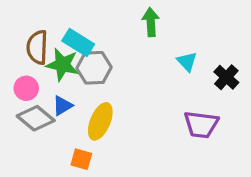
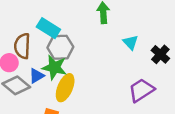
brown semicircle: (37, 47) -> (22, 46), moved
green star: (62, 65) -> (54, 67), moved
purple trapezoid: (201, 125) -> (141, 90), turned 140

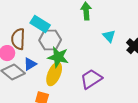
green star: (54, 67) -> (58, 57), moved
purple trapezoid: (141, 90) -> (91, 79), moved

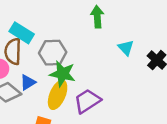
cyan rectangle: (40, 24) -> (22, 33), moved
purple trapezoid: (91, 79) -> (87, 101), moved

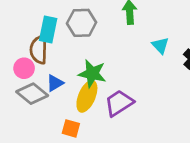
cyan rectangle: (22, 33) -> (48, 29), turned 70
gray hexagon: (53, 53) -> (82, 23), moved

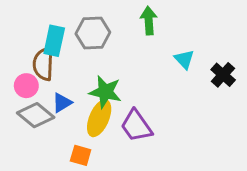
purple trapezoid: (119, 103) -> (136, 126), turned -92

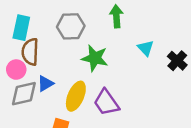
cyan rectangle: (54, 41) -> (21, 28), moved
green star: (105, 92) -> (95, 58), moved
gray diamond: (36, 115) -> (24, 94), turned -52

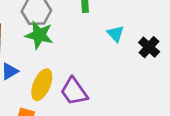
green star: (95, 58) -> (39, 35), moved

